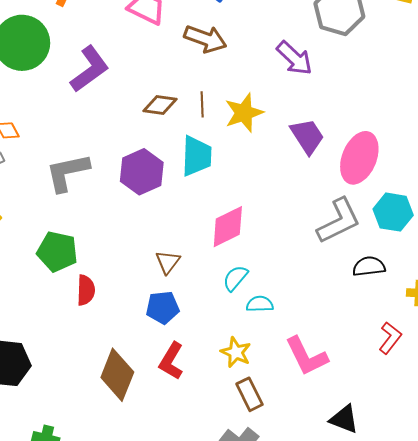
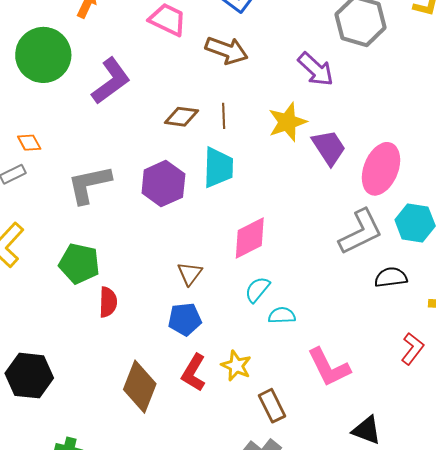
yellow star: (244, 113) -> (287, 122), moved
yellow star: (236, 352) -> (236, 366), moved

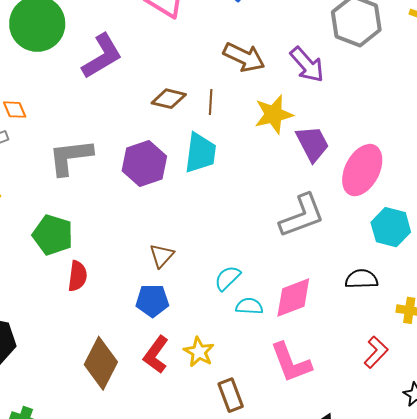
brown arrow: (227, 50) -> (244, 57), moved
gray L-shape: (361, 232) -> (302, 216), moved
pink diamond: (250, 238) -> (293, 298), moved

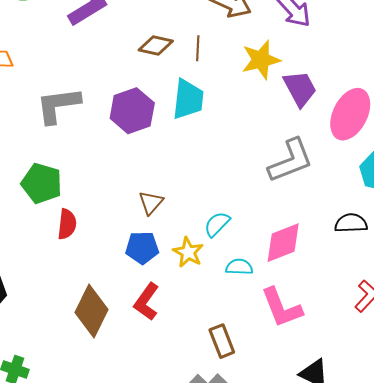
cyan semicircle: (249, 306) -> (239, 267), moved
yellow star: (199, 352) -> (188, 252), moved

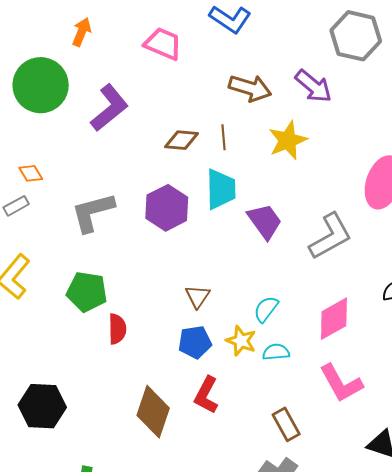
purple trapezoid: (300, 89) -> (265, 221), moved
cyan semicircle: (239, 267) -> (276, 352), moved

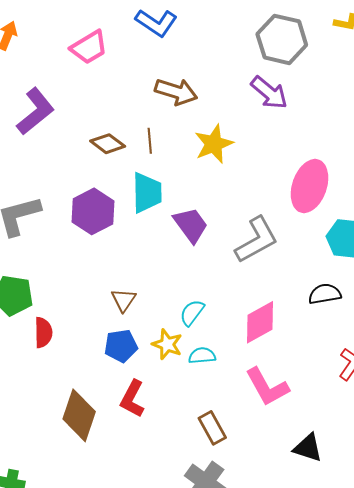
pink trapezoid: (163, 44) -> (89, 47), turned 126
purple arrow: (313, 86) -> (269, 93), moved
brown diamond: (182, 140) -> (108, 144), turned 32

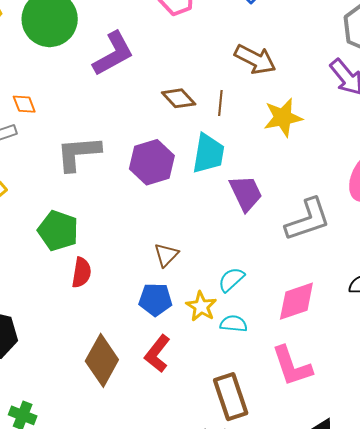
brown rectangle: (212, 428) -> (231, 397), size x1.4

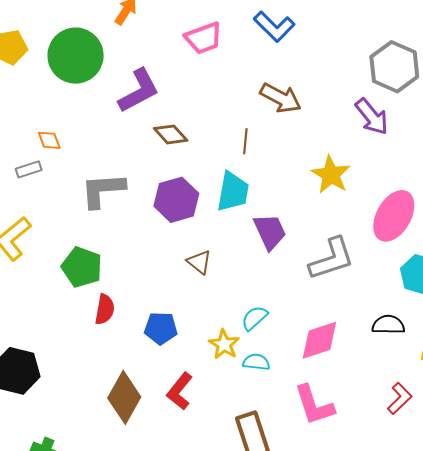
brown diamond: (179, 98) -> (171, 134), moved
yellow star: (283, 117) -> (331, 175), moved, turned -30
brown triangle: (166, 255) -> (199, 262), moved, turned -36
blue pentagon: (155, 300) -> (161, 328), moved

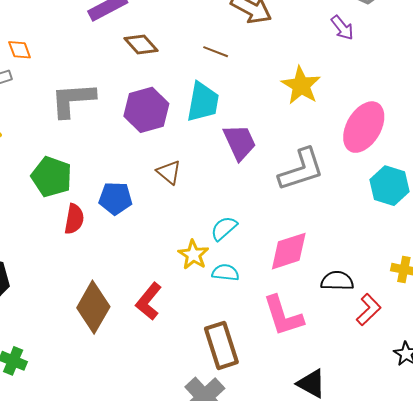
purple arrow: (372, 117) -> (342, 28), size x0.7
brown line: (245, 141) -> (216, 52), turned -75
black semicircle: (388, 325) -> (337, 281), moved
blue pentagon: (161, 328) -> (115, 198), moved

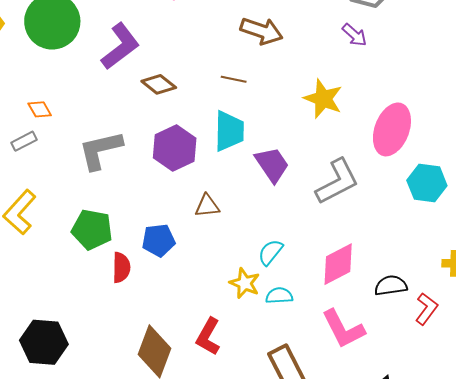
brown triangle: (169, 172) -> (207, 206), turned -36

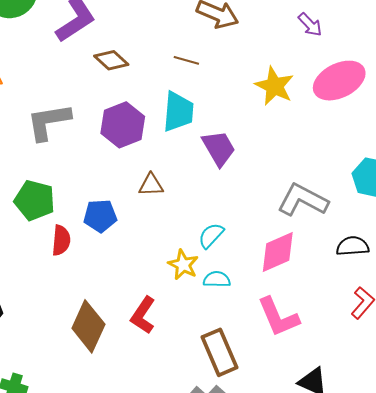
pink ellipse: (392, 129) -> (339, 81), moved, turned 39
gray L-shape: (337, 182) -> (303, 200), moved, turned -129
black semicircle: (391, 285) -> (353, 246), moved

